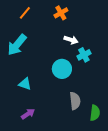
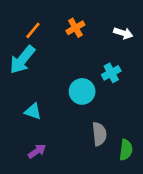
orange line: (25, 13) -> (33, 30), moved
orange cross: (61, 13) -> (75, 28), moved
white arrow: (71, 40) -> (123, 33), moved

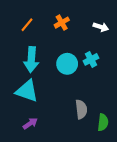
cyan arrow: (22, 60) -> (31, 59), moved, turned -35
cyan circle: (82, 91) -> (67, 64), moved
cyan triangle: (33, 111) -> (27, 91), size x1.6

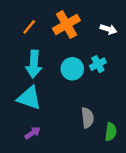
orange cross: (62, 23) -> (66, 24), size x1.6

